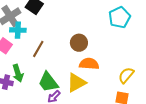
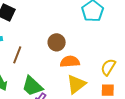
yellow triangle: (76, 83) -> (76, 84), moved

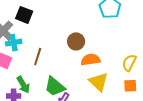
yellow triangle: (76, 84) -> (99, 82), turned -35

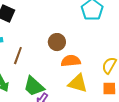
yellow triangle: (99, 82) -> (78, 83), turned -30

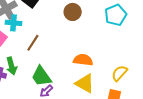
brown circle: (57, 42) -> (73, 12), moved

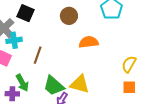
orange semicircle: (83, 60) -> (89, 42), moved
yellow triangle: (85, 83) -> (80, 84), moved

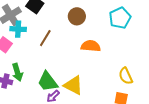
brown line: (38, 55) -> (45, 38), moved
yellow semicircle: (129, 64) -> (126, 76), turned -66

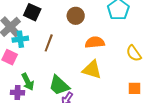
yellow semicircle: (126, 76) -> (134, 53), moved
yellow triangle: (73, 85) -> (92, 70), moved

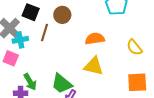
brown circle: (76, 16) -> (62, 15), moved
brown line: (49, 43) -> (45, 32), moved
orange square: (135, 88) -> (137, 82), size x1.5

